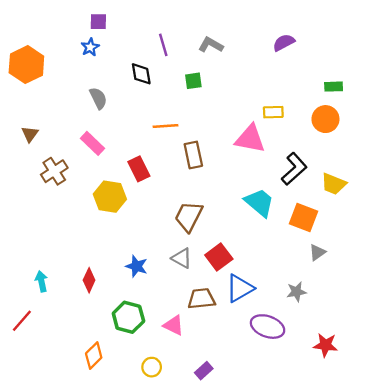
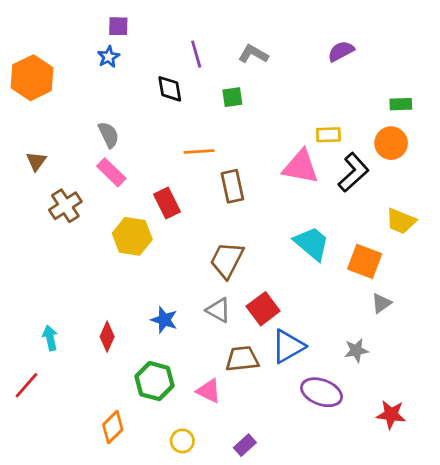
gray semicircle: (98, 98) -> (109, 135), moved
black L-shape: (294, 169) -> (353, 172), moved

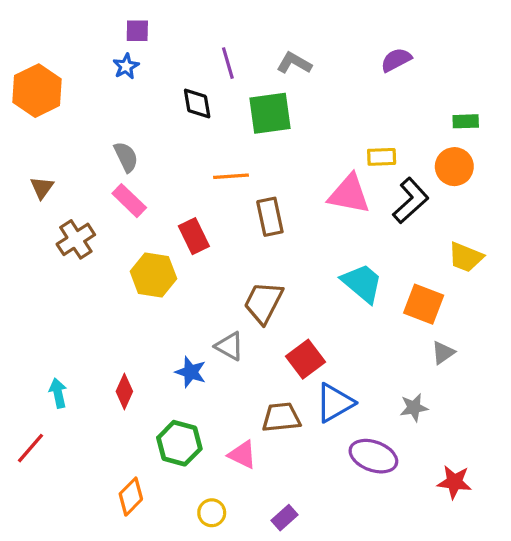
green square: (232, 97) -> (270, 113), size x1.8
gray triangle: (218, 310) -> (229, 346), moved

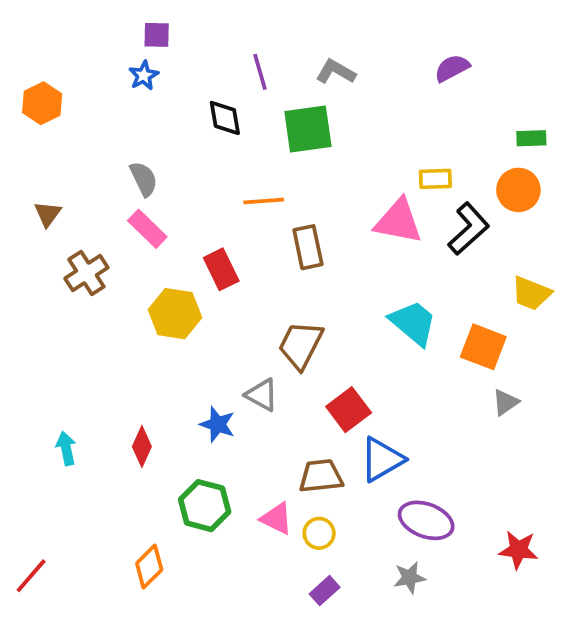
orange hexagon: (37, 91) -> (42, 103), size x0.7
gray star: (414, 408) -> (410, 578), moved
red line: (31, 448) -> (31, 576), moved
yellow circle: (212, 513) -> (319, 533), moved

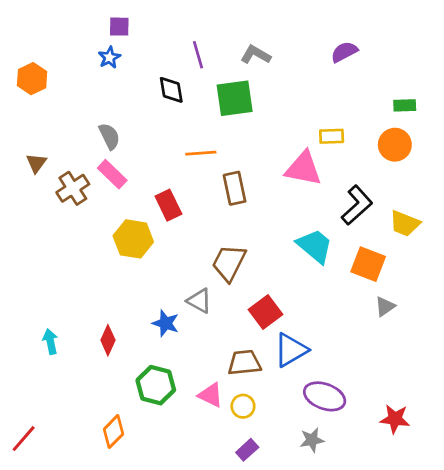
black L-shape: (469, 229) -> (357, 205), moved
brown cross: (86, 273) -> (73, 188), moved

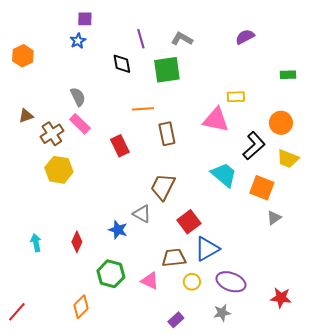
orange circle: (395, 145) -> (281, 123), moved
brown triangle: (36, 163) -> (26, 116), turned 35
yellow hexagon: (133, 239) -> (59, 170), moved
yellow circle: (243, 406) -> (192, 282), moved

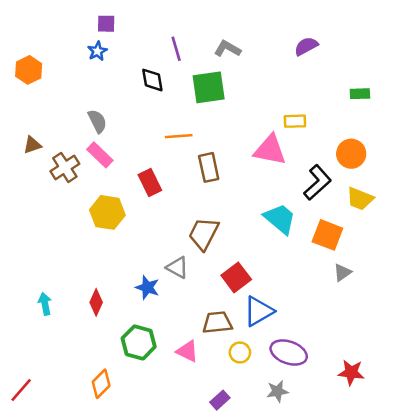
yellow hexagon: (59, 170) -> (107, 212), moved

